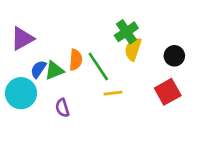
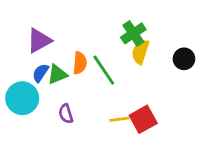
purple triangle: (22, 38) -> (39, 41), moved
red square: (168, 92) -> (143, 119), moved
yellow line: (113, 93) -> (119, 119), moved

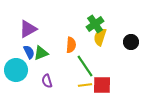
orange semicircle: (80, 63) -> (71, 45), moved
green line: (104, 70) -> (85, 66), moved
blue semicircle: (40, 73) -> (29, 52), turned 120
red square: (143, 119) -> (102, 85), turned 30

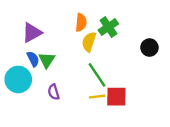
yellow semicircle: (100, 37) -> (89, 42), moved
orange semicircle: (71, 45) -> (81, 22), moved
green triangle: (41, 53) -> (47, 60), turned -35

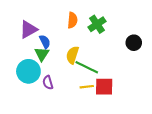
yellow semicircle: (89, 42) -> (72, 55), moved
blue semicircle: (33, 59) -> (45, 42), moved
green line: (97, 75) -> (87, 67), turned -30
cyan circle: (18, 79) -> (28, 71), moved

